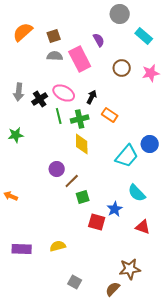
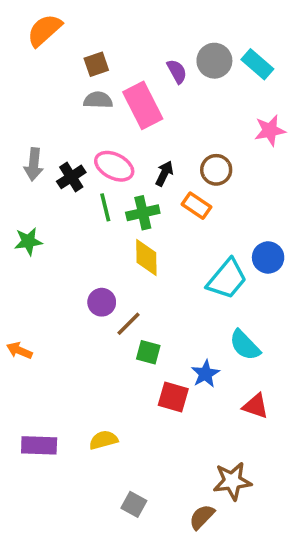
gray circle: (120, 14) -> (214, 61), moved
orange semicircle: (23, 32) -> (44, 30), moved
brown circle: (122, 68) -> (216, 170), moved
green square: (83, 197) -> (148, 352), turned 32

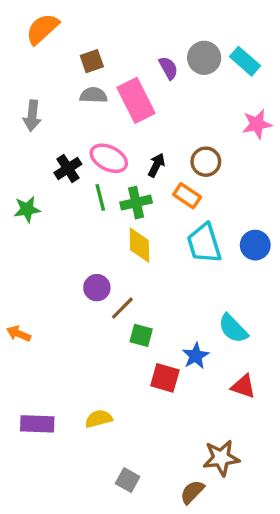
gray arrow: (34, 164) -> (32, 116), moved
green star: (28, 241) -> (27, 209), moved
cyan trapezoid: (227, 279) -> (204, 243), moved, turned 123

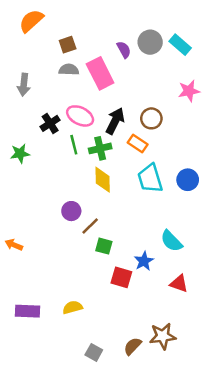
black arrow: (156, 165) -> (115, 121), size x1.5
brown semicircle: (192, 492) -> (133, 346), moved

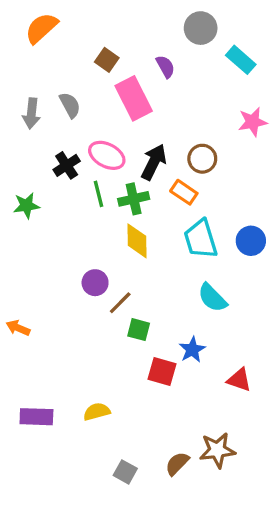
gray circle: (150, 42) -> (201, 28), moved
brown square: (68, 45) -> (107, 60), moved, turned -36
gray semicircle: (69, 70) -> (70, 105), moved, turned 60
cyan semicircle: (171, 241) -> (212, 298), moved

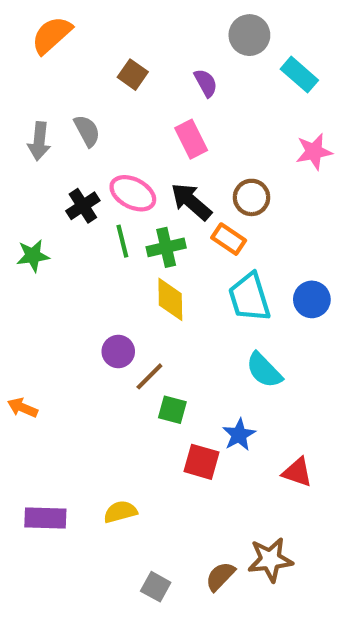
pink rectangle: (134, 98) -> (191, 139), moved, size x0.7
black arrow: (154, 162) -> (191, 202), turned -75

